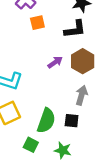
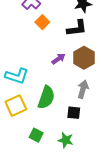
orange square: (37, 23) -> (42, 22), turned -32
green semicircle: (46, 121) -> (46, 97), moved

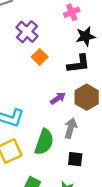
gray arrow: (83, 89) -> (71, 128), moved

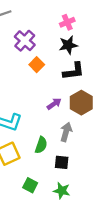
black star: (85, 36) -> (68, 45), moved
green semicircle: (44, 142) -> (41, 145), size x0.7
black square: (75, 159) -> (62, 162), moved

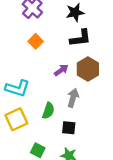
orange square: (37, 65) -> (36, 41), moved

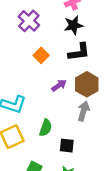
orange square: (36, 41) -> (41, 55), moved
gray arrow: (73, 98) -> (83, 111), moved

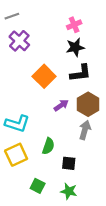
purple cross: (29, 21) -> (19, 41), moved
orange square: (41, 55) -> (44, 76), size x1.5

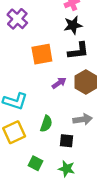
orange square: (44, 76) -> (42, 54), turned 35
gray arrow: (85, 130) -> (83, 119), moved, turned 66

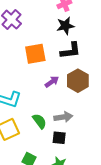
gray arrow: (83, 119) -> (63, 117), moved
green semicircle: (46, 124) -> (39, 121), turned -56

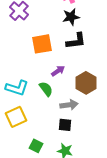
brown hexagon: (78, 81) -> (86, 83), moved
green semicircle: (39, 121) -> (46, 89), moved

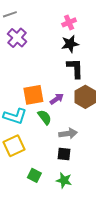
black L-shape: (76, 41) -> (75, 68), turned -85
orange square: (42, 44) -> (33, 95), moved
brown hexagon: (86, 83) -> (85, 97), moved

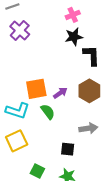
black L-shape: (75, 68) -> (91, 55), moved
gray arrow: (68, 134) -> (88, 128), moved

